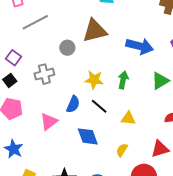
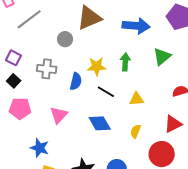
gray cross: (44, 74) -> (47, 69), turned 30
blue semicircle: (73, 104) -> (76, 81), moved
blue star: (14, 149) -> (40, 148), moved

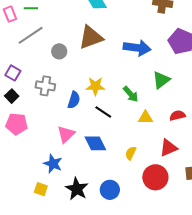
gray circle: (65, 39) -> (59, 51), moved
green arrow: (125, 62) -> (131, 94), moved, turned 132
yellow triangle: (137, 99) -> (145, 118), moved
pink triangle: (59, 115) -> (66, 134), moved
blue star: (40, 148) -> (53, 164), moved

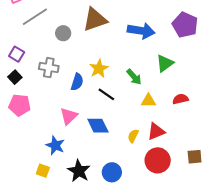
yellow star: (95, 86) -> (99, 69), turned -30
red triangle: (168, 148) -> (156, 131), moved

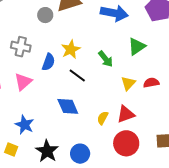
gray circle: (63, 33) -> (45, 15), moved
yellow triangle: (148, 101) -> (128, 83), moved, turned -49
pink triangle: (69, 116) -> (23, 82), moved

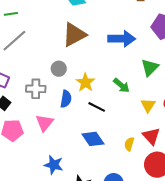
gray circle: (45, 15) -> (59, 69), moved
red triangle: (126, 114) -> (151, 136), turned -42

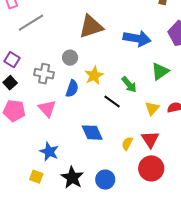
black line: (97, 107) -> (112, 102), moved
pink triangle: (45, 123) -> (47, 109), turned -30

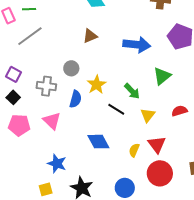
brown triangle: (91, 27) -> (90, 36), size x0.6
yellow triangle: (152, 108) -> (148, 115), moved
yellow square: (36, 177) -> (46, 189), turned -32
blue circle: (105, 180) -> (125, 188), moved

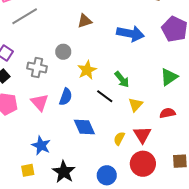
green triangle: (162, 76) -> (169, 77), moved
blue semicircle: (75, 99) -> (66, 97), moved
red semicircle: (180, 111) -> (168, 113), moved

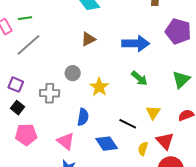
green arrow: (122, 79) -> (139, 78), moved
black line: (105, 96) -> (128, 124), moved
pink triangle: (40, 102) -> (66, 141), moved

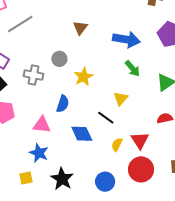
brown triangle: (88, 39) -> (80, 28), turned -35
green arrow: (139, 78) -> (132, 68), moved
yellow triangle: (153, 113) -> (121, 99), moved
pink triangle: (66, 141) -> (42, 125), turned -42

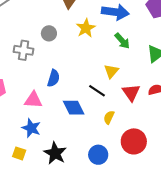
yellow star: (84, 77) -> (86, 28), moved
red triangle: (140, 140) -> (131, 93), moved
yellow square: (26, 178) -> (19, 153), turned 32

